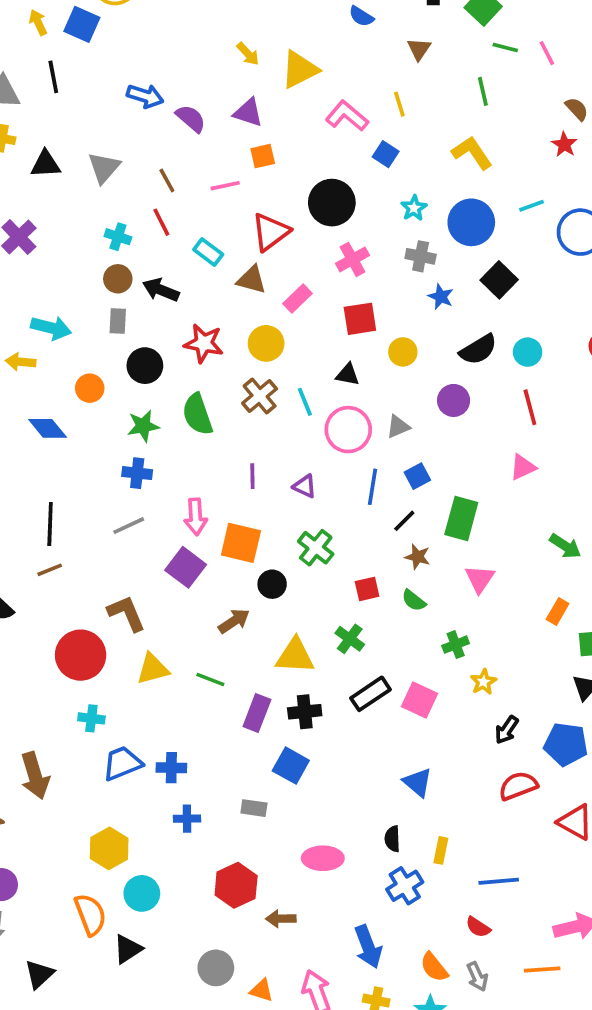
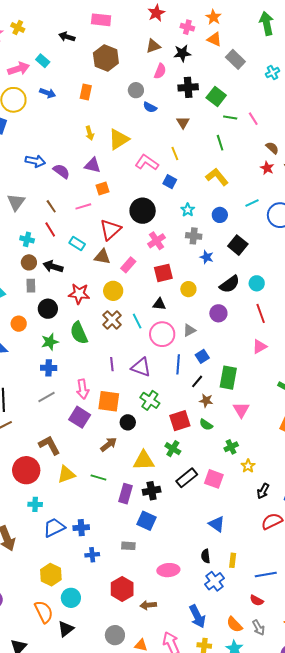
yellow arrow: (248, 54) -> (90, 133), turned 32
blue circle: (471, 222) -> (220, 215), size x0.6
purple triangle: (305, 486) -> (141, 367), size x1.5
red square: (367, 589) -> (180, 421), size x1.5

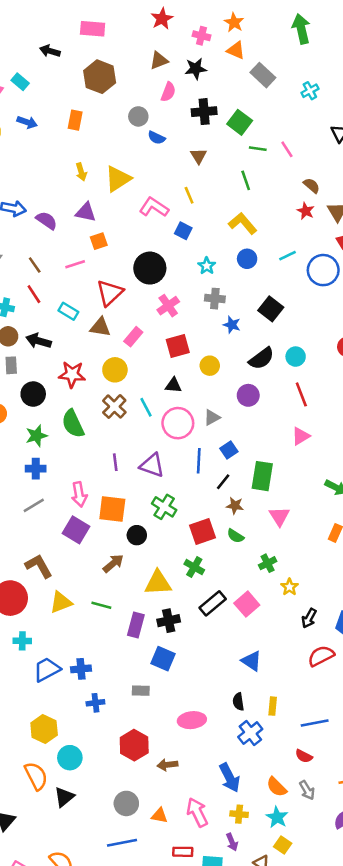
blue circle: (220, 215) -> (247, 259), moved
pink square: (214, 479) -> (247, 604), turned 30

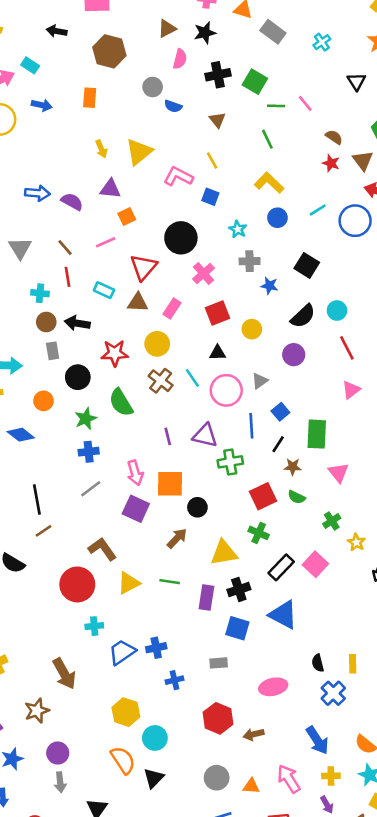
red line: (34, 294) -> (68, 277), turned 30
green cross: (164, 507) -> (230, 462), moved, turned -35
blue triangle: (252, 661) -> (283, 615), moved, size x1.4

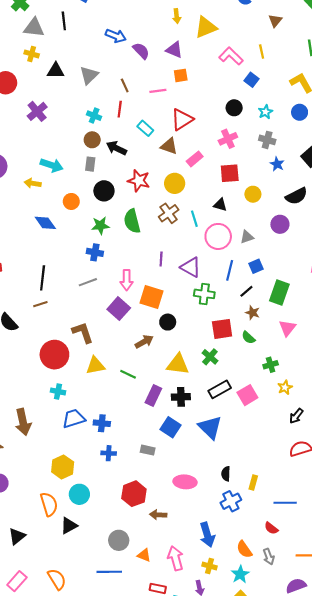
black circle: (181, 238) -> (234, 108), moved, size x0.6

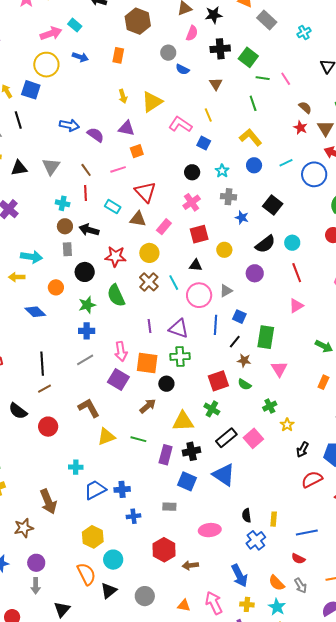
red triangle: (182, 119) -> (145, 192), turned -30
blue square: (256, 266) -> (239, 317), turned -32
green cross: (204, 294) -> (180, 356), moved
red circle: (54, 355) -> (48, 427), moved, size x0.7
gray circle: (119, 540) -> (145, 596), moved

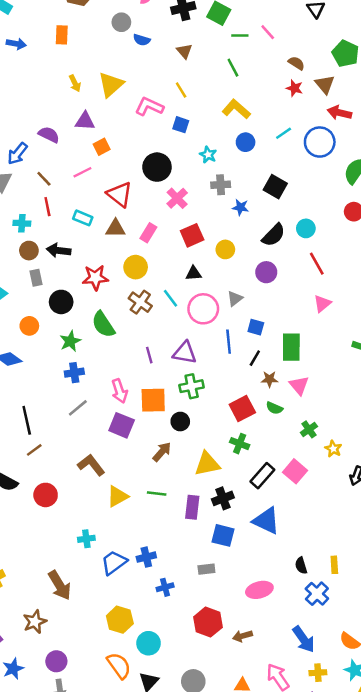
blue arrow: (69, 125) -> (17, 154), moved, turned 126
black circle: (192, 172) -> (157, 167), moved, size x1.5
pink triangle: (279, 369) -> (299, 385), moved

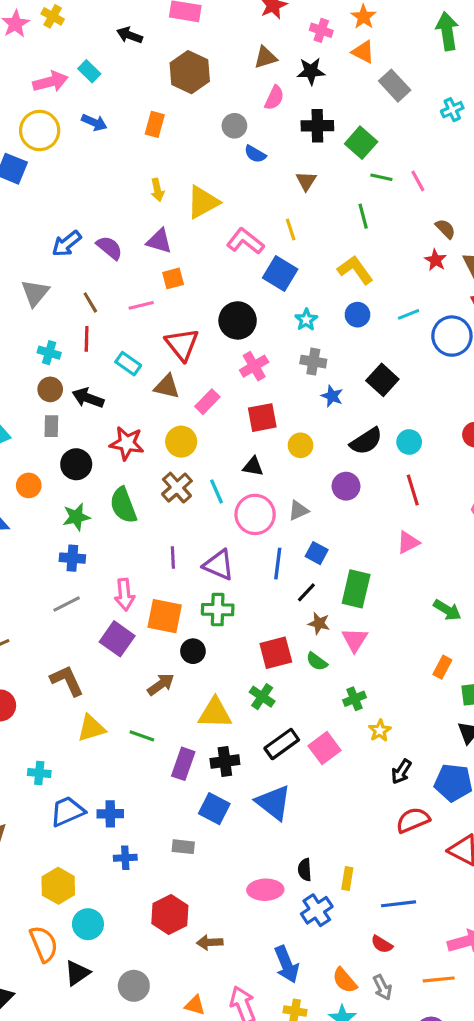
blue square: (181, 125) -> (280, 274), size x1.5
blue arrow: (17, 154) -> (67, 244), moved
pink ellipse: (259, 590) -> (265, 890), moved

